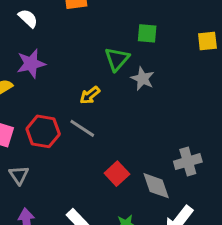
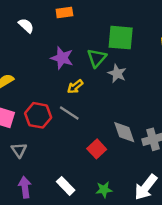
green square: (147, 33) -> (121, 38), size x1.6
purple star: (31, 64) -> (62, 58), moved, turned 30
gray diamond: (156, 186) -> (124, 132), moved

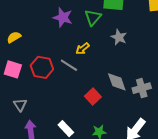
gray star: (117, 73) -> (119, 37), moved
yellow arrow: (75, 87) -> (82, 49), moved
gray triangle: (19, 150) -> (20, 105), moved

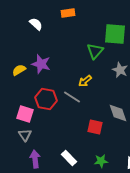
purple star: (63, 17) -> (41, 64), moved
pink square: (13, 69) -> (25, 114), moved
red square: (93, 96) -> (95, 127), turned -35

